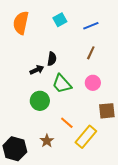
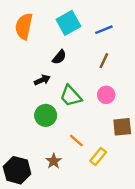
cyan square: (60, 20) -> (68, 23), size x1.5
black semicircle: (52, 59) -> (59, 57), moved, turned 32
yellow rectangle: (86, 137) -> (98, 157), size x0.7

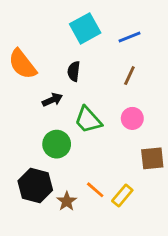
orange semicircle: (24, 26) -> (22, 64), moved, turned -50
black semicircle: (59, 57) -> (74, 71), turned 147
orange line: (76, 141) -> (95, 190), moved
black hexagon: (17, 170) -> (35, 186), moved

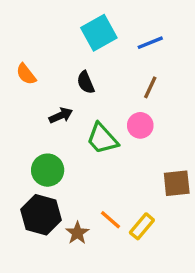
orange semicircle: (22, 64) -> (26, 74), size x0.6
black semicircle: (74, 71) -> (86, 82), turned -30
pink circle: (132, 118) -> (140, 125), moved
green circle: (57, 144) -> (48, 170), moved

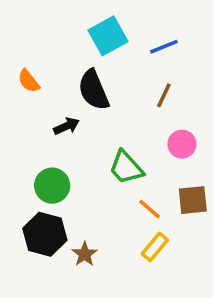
black semicircle: (86, 82) -> (94, 90), size x1.6
pink circle: (140, 125) -> (182, 144), moved
green trapezoid: (102, 139) -> (126, 168), moved
orange line: (110, 220) -> (149, 209), moved

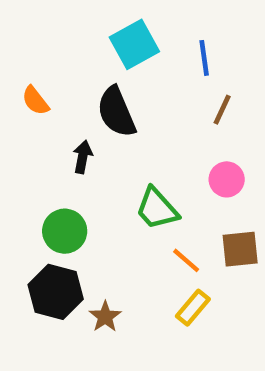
blue line: (164, 47) -> (204, 58), turned -76
brown line: (164, 95) -> (222, 110), moved
black arrow: (67, 126) -> (83, 157), turned -55

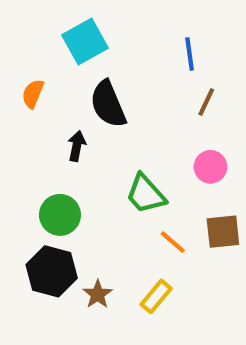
cyan square: (134, 44) -> (85, 41), moved
orange semicircle: (35, 101) -> (33, 94), turned 60
yellow rectangle: (193, 308) -> (156, 296), moved

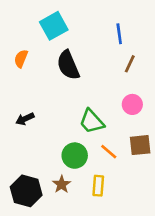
black arrow: (77, 146) -> (25, 119), moved, turned -126
green circle: (60, 215) -> (75, 156), moved
black hexagon: (52, 271) -> (26, 191), moved
yellow rectangle: (156, 296) -> (98, 186), turned -36

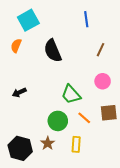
cyan square: (54, 26) -> (28, 20), moved
blue line: (119, 34) -> (86, 19), moved

